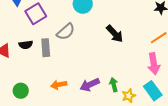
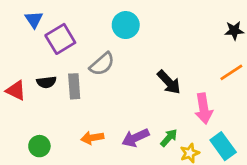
black arrow: (115, 34) -> (169, 82), moved
pink arrow: (154, 64) -> (204, 109), moved
green arrow: (114, 85) -> (169, 138), turned 56

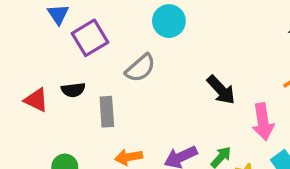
gray rectangle: (74, 86) -> (107, 112), moved

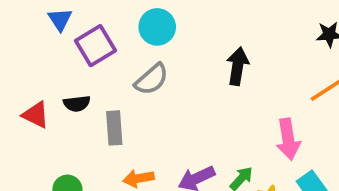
cyan circle: (169, 21) -> (157, 27), moved
black arrow: (221, 90) -> (238, 66), moved, turned -128

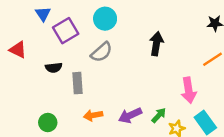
red triangle: (36, 115) -> (18, 50), moved

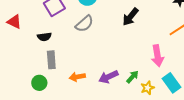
black arrow: (156, 44) -> (130, 17), turned -150
gray rectangle: (78, 83) -> (51, 60), moved

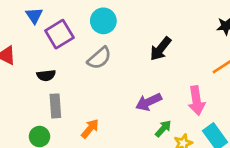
orange arrow: (77, 77) -> (90, 129), turned 140
purple arrow: (108, 77) -> (149, 102), moved

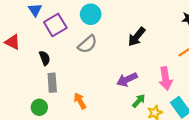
black semicircle: (46, 75) -> (45, 58), turned -104
orange arrow: (90, 129) -> (80, 101), turned -70

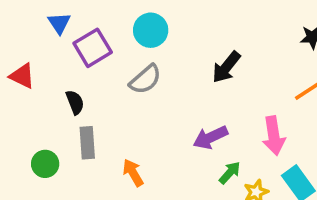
green circle: (39, 107) -> (45, 164), moved

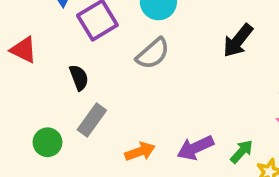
purple arrow: (210, 137) -> (195, 148), moved
gray rectangle: (87, 143) -> (92, 120), turned 40
orange arrow: (133, 173) -> (140, 152), turned 100

